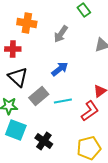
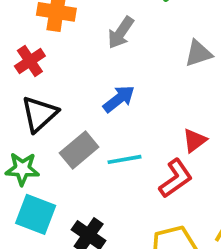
red cross: (13, 49) -> (30, 61), turned -35
black triangle: (18, 77) -> (39, 114), turned 35

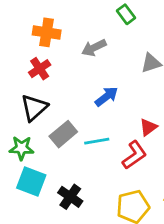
gray arrow: (121, 33) -> (94, 48), turned 30
red cross: (30, 61) -> (40, 69), moved
blue arrow: (119, 99) -> (106, 97), moved

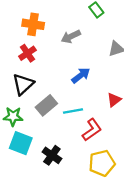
red L-shape: (134, 155) -> (92, 130), moved

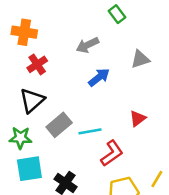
orange cross: (33, 24) -> (24, 32), moved
blue arrow: (81, 75) -> (99, 77), moved
cyan square: (21, 143) -> (29, 169), turned -30

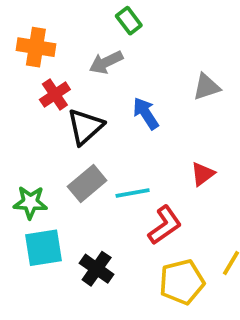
green rectangle: (117, 14) -> (129, 21), moved
gray arrow: (87, 45) -> (106, 62), moved
blue arrow: (99, 77) -> (146, 113), turned -85
black triangle: (32, 100) -> (85, 127), moved

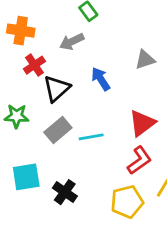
red triangle: (203, 174) -> (142, 123), size x1.5
green star: (30, 202) -> (17, 116), moved
red L-shape: (165, 225) -> (139, 160), moved

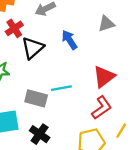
gray rectangle: (58, 130) -> (36, 98), moved, turned 55

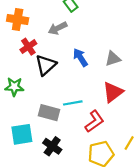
gray triangle: (106, 24) -> (113, 59), moved
red L-shape: (102, 108) -> (94, 121), moved

